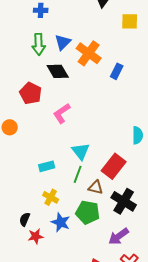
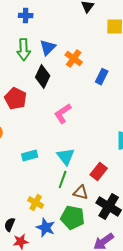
orange cross: (89, 53) -> (74, 59), size x0.7
black diamond: (58, 71) -> (43, 77), turned 55
pink L-shape: (62, 113) -> (63, 114), moved
cyan rectangle: (47, 166) -> (30, 156), moved
red rectangle: (114, 166) -> (99, 172), size x0.7

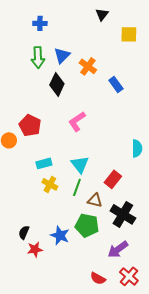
blue rectangle: (102, 77) -> (116, 84), turned -63
red pentagon: (16, 99) -> (30, 125), moved
yellow cross: (36, 203) -> (50, 184), moved

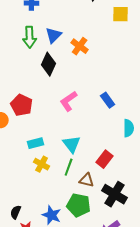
blue rectangle: (116, 84) -> (108, 100), moved

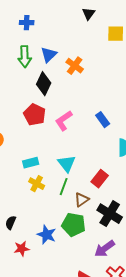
red pentagon: (22, 105) -> (35, 115), moved
brown triangle: (87, 180) -> (82, 200), turned -49
black semicircle: (16, 212) -> (11, 223), moved

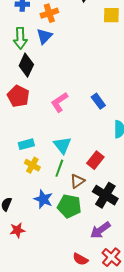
orange cross: (75, 66) -> (49, 13), moved, turned 36
black diamond: (44, 84) -> (26, 65), moved
red pentagon: (35, 115) -> (18, 96), moved
blue star: (47, 235) -> (43, 199), moved

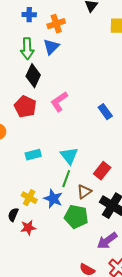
pink L-shape: (59, 102) -> (59, 102), moved
yellow cross: (32, 165) -> (29, 198), moved
blue star: (43, 199) -> (53, 199), moved
red star: (17, 230) -> (28, 228), moved

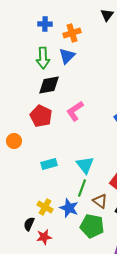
black diamond: (33, 76) -> (49, 85), turned 55
brown triangle: (84, 192) -> (100, 201), turned -49

